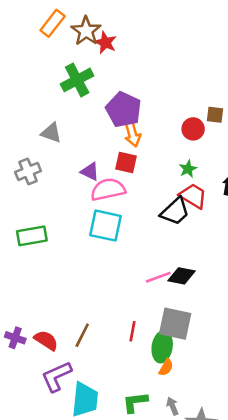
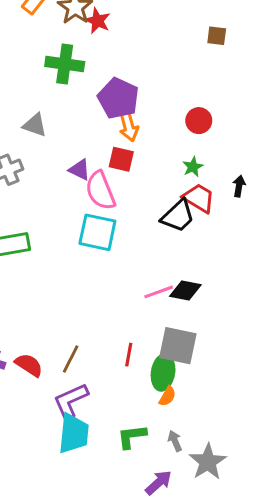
green cross: (77, 80) -> (65, 64), turned 36
brown square: (215, 115) -> (217, 36), moved
pink semicircle: (108, 190) -> (100, 191), turned -100
purple L-shape: (56, 376) -> (71, 401), moved

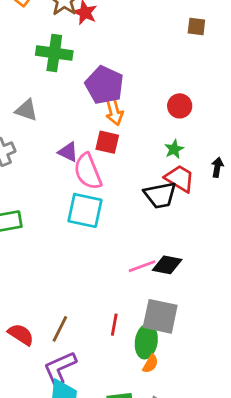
black trapezoid: (178, 216) -> (160, 195), turned 32

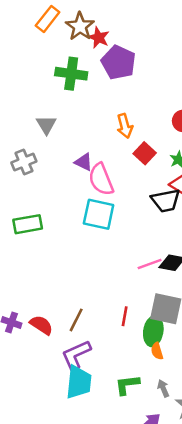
purple pentagon: (104, 85) -> (118, 62), moved
gray triangle: (26, 110) -> (46, 125), turned 40
red square: (107, 142) -> (145, 153), moved, turned 30
orange semicircle: (150, 364) -> (157, 351), turned 133

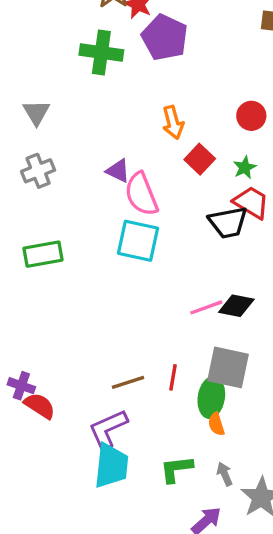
gray triangle: (46, 125) -> (36, 112), moved
brown line: (76, 320) -> (128, 382), moved, turned 45
red semicircle: (41, 325) -> (40, 406), moved

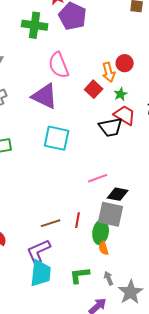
orange arrow: (173, 122) -> (109, 72), moved
purple triangle: (118, 171) -> (45, 96), size x1.8
pink semicircle: (141, 194) -> (59, 65), moved
black diamond: (236, 306) -> (118, 194), moved

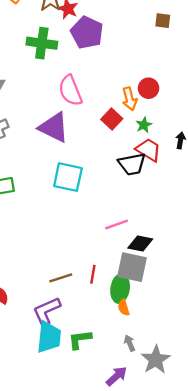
green L-shape: (80, 275) -> (80, 339), moved

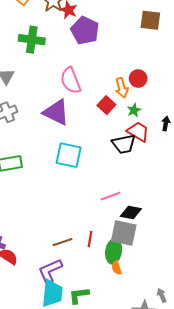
brown square: (163, 21) -> (150, 20), size x1.5
green cross: (42, 43) -> (32, 40), moved
gray arrow: (130, 343) -> (162, 295), moved

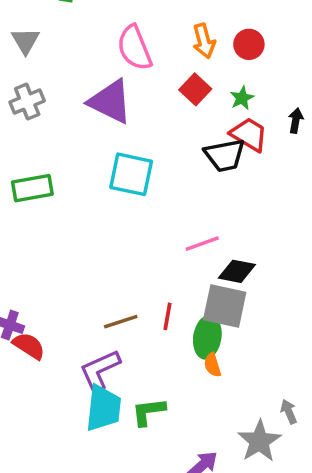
orange arrow: (122, 88) -> (204, 41), moved

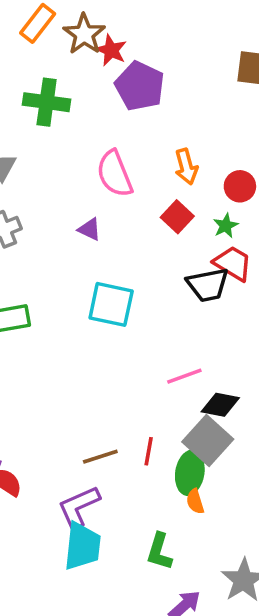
red circle: (249, 44) -> (240, 186), moved
purple triangle: (110, 102) -> (90, 229), size x0.5
gray square: (225, 306) -> (208, 441), turned 30
green L-shape: (148, 412) -> (159, 552), moved, turned -66

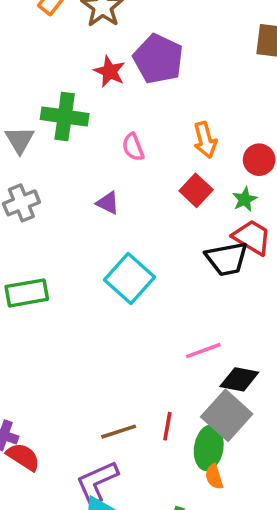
red star: (111, 50) -> (110, 71), moved
green cross: (47, 102) -> (65, 116), moved
pink semicircle: (115, 174) -> (133, 147), size x0.6
cyan square: (111, 304) -> (129, 279), turned 30

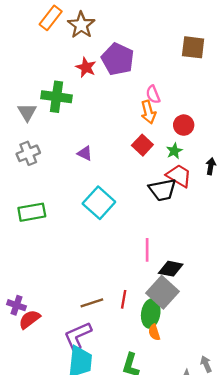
pink semicircle: (133, 147) -> (153, 94), moved
pink line: (203, 351) -> (147, 250), turned -70
red semicircle: (23, 457) -> (29, 319), turned -70

